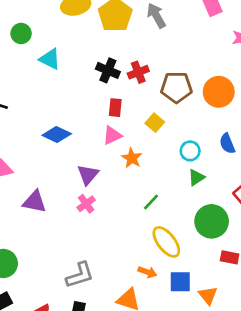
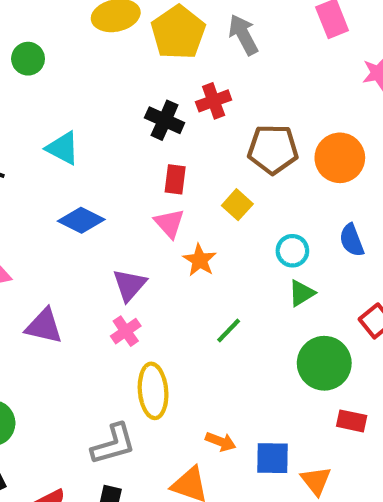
cyan triangle: (50, 59) -> (63, 148), moved
red cross: (138, 72) -> (214, 101), moved
pink triangle: (112, 135) -> (169, 223), turned -48
yellow ellipse: (166, 242) -> (153, 391), moved, turned 32

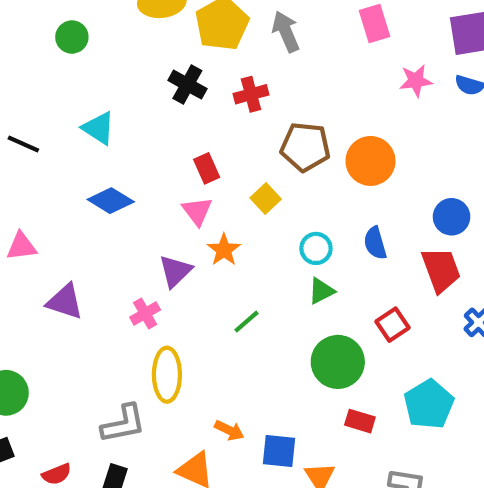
black cross: (165, 120) -> (187, 84), moved
red rectangle: (175, 179) -> (207, 168), turned -36
purple triangle: (129, 285) -> (175, 271), moved

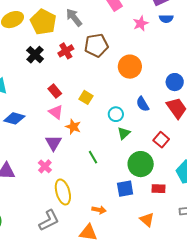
black cross: (187, 84) -> (35, 55), turned 30
brown pentagon: (305, 147) -> (96, 45), moved
green line: (247, 322) -> (93, 157), turned -64
blue square: (279, 451) -> (125, 189), moved

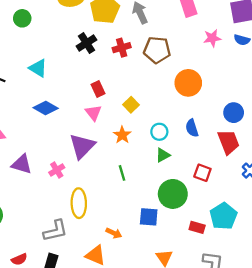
orange star: (73, 127) -> (122, 135), moved
red square: (161, 140) -> (202, 173), turned -35
purple triangle: (53, 143) -> (82, 146), size x1.4
pink cross: (45, 166) -> (57, 170), moved
red rectangle: (158, 189) -> (197, 227), moved

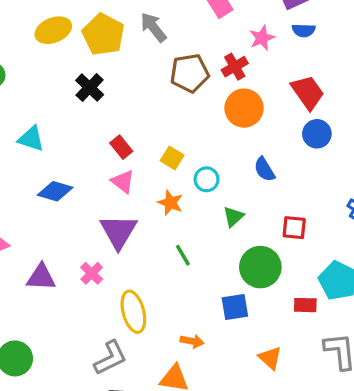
red cross: (122, 48) -> (235, 67), moved
cyan circle: (159, 132) -> (207, 179), moved
red trapezoid: (228, 142) -> (308, 92), moved

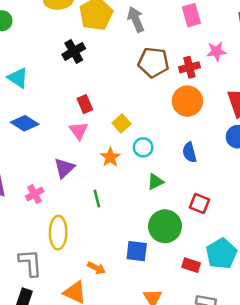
purple triangle: (119, 232) -> (64, 168), size x0.7
green line: (183, 255) -> (97, 199), moved
gray L-shape: (110, 358) -> (30, 263), turned -84

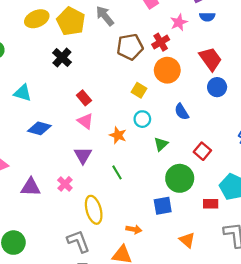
yellow square: (121, 123) -> (139, 90), moved
red square: (200, 203) -> (202, 151), turned 35

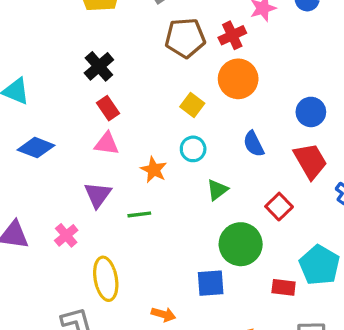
black cross: (62, 58) -> (99, 66), moved
red trapezoid: (210, 59) -> (310, 161), moved
pink triangle: (85, 121) -> (107, 144), turned -35
green line: (117, 172) -> (139, 214), moved, turned -72

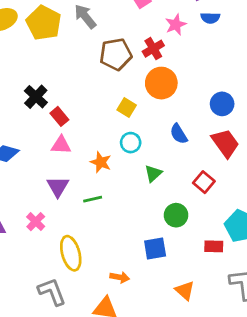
black cross: (99, 66) -> (36, 97), moved
green circle: (241, 244) -> (176, 215), size x0.7

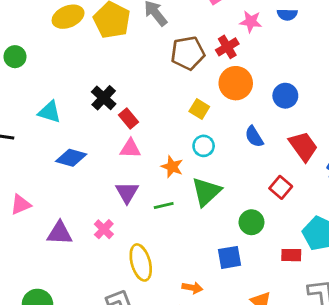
pink star: (176, 25) -> (251, 22), turned 30
blue circle: (222, 104) -> (285, 96), moved
green triangle: (153, 173) -> (206, 192), moved, size x1.6

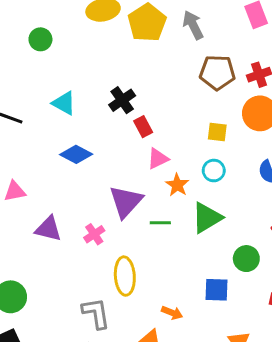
yellow square: (199, 109) -> (217, 132), turned -36
pink triangle: (130, 149) -> (158, 159), moved, turned -40
purple triangle: (127, 192) -> (126, 202), size x1.4

